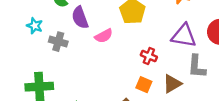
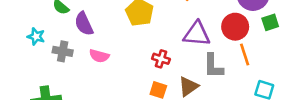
pink semicircle: (104, 36) -> (99, 56), moved, turned 48

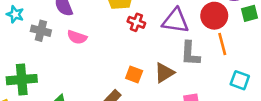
red cross: (161, 59) -> (136, 22), moved

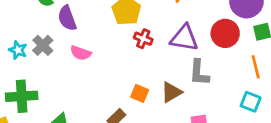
cyan star: (15, 14) -> (18, 50), moved
gray cross: (41, 31) -> (43, 45), turned 30
orange line: (222, 44) -> (256, 67), moved

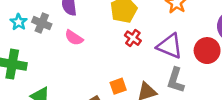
gray cross: (43, 45) -> (42, 23), turned -36
orange square: (140, 93) -> (118, 86), turned 35

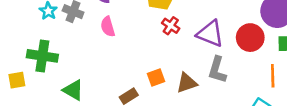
pink semicircle: (74, 38) -> (108, 27), turned 42

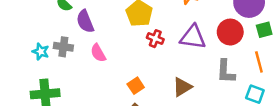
gray L-shape: (217, 70) -> (226, 72), moved
orange square: (156, 77) -> (136, 86), moved

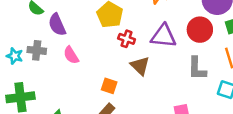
orange square: (136, 86) -> (109, 86), turned -35
brown triangle: (182, 87) -> (140, 66), moved, turned -42

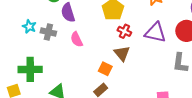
cyan star: (15, 56) -> (29, 26), moved
brown triangle: (140, 66) -> (122, 53), moved

